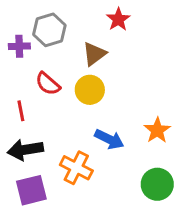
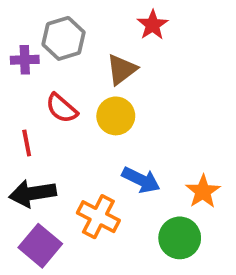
orange star: (157, 130) -> (203, 191), moved
green circle: (157, 184) -> (180, 238), moved
purple square: (31, 190) -> (40, 246), turned -36

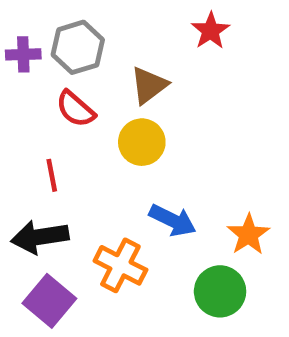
red star: (153, 25) -> (211, 31), moved
purple cross: (25, 60) -> (23, 54), moved
red semicircle: (62, 108) -> (75, 109), moved
red line: (27, 143) -> (52, 175), moved

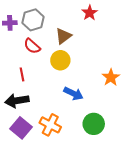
orange star: (248, 235) -> (111, 77), moved
orange cross: (120, 265) -> (50, 125), moved

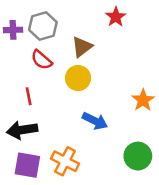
green circle: (94, 124) -> (138, 156), moved
purple square: (21, 128) -> (27, 165), turned -30

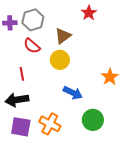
green circle: (138, 156) -> (93, 120), moved

